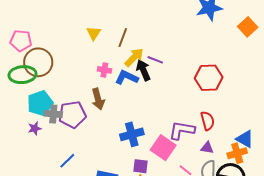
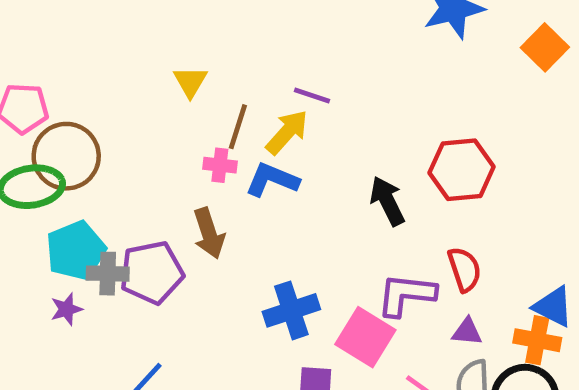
brown line: (123, 38) -> (238, 127), moved
purple line: (155, 60) -> (312, 95), moved
black arrow: (143, 70) -> (387, 201), moved
orange cross: (237, 153) -> (537, 340), turned 30

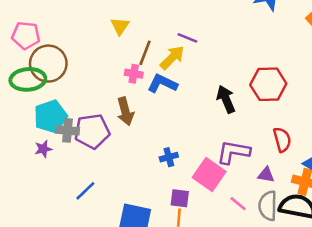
red semicircle: (465, 269) -> (282, 140), moved
blue cross: (291, 310) -> (169, 157), size x0.6

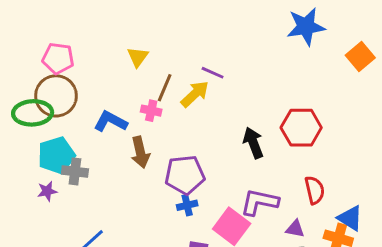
pink pentagon: (26, 36) -> (58, 58), moved
blue L-shape: (162, 84) -> (110, 121), moved
purple pentagon: (92, 131) -> (185, 175), moved

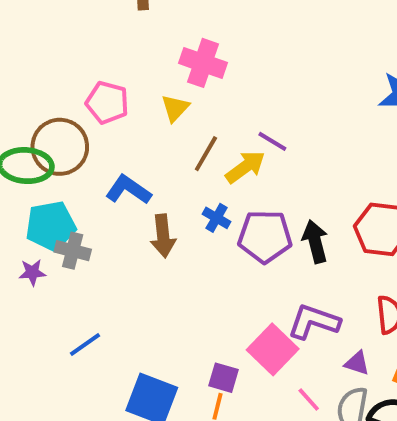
pink pentagon: (58, 58) -> (107, 102), moved
pink cross: (151, 111) -> (203, 63), moved, size x1.6
purple pentagon: (185, 175) -> (265, 236), moved
blue cross: (187, 205) -> (217, 218), moved, turned 36

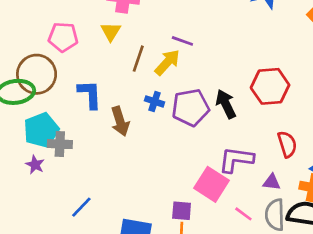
blue L-shape: (128, 190) -> (90, 94), turned 64
purple star: (32, 272) -> (35, 165), turned -30

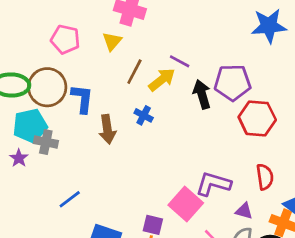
brown circle: (37, 74) -> (47, 87), moved
black arrow: (226, 104) -> (202, 94), moved
purple pentagon: (191, 108) -> (233, 83), moved
blue line: (81, 207) -> (70, 199), moved

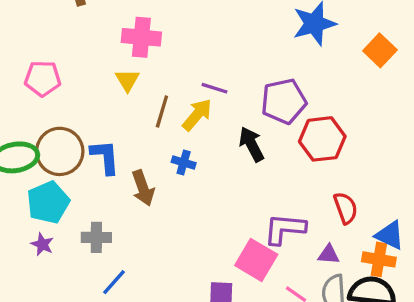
pink pentagon: (65, 39) -> (43, 78), moved
black arrow: (202, 94) -> (251, 144), moved
gray cross: (46, 142) -> (96, 237), moved

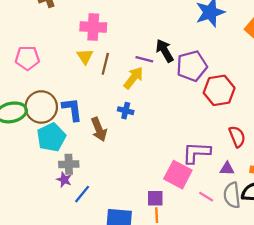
brown line: (162, 112) -> (105, 64), moved
black arrow: (251, 144) -> (165, 51), moved
cyan pentagon: (48, 202) -> (51, 137), moved
purple star: (42, 244) -> (64, 180), moved

